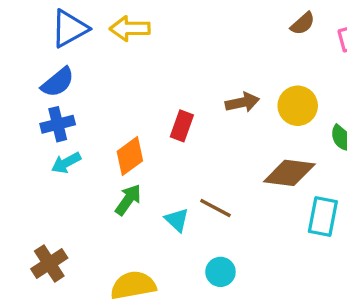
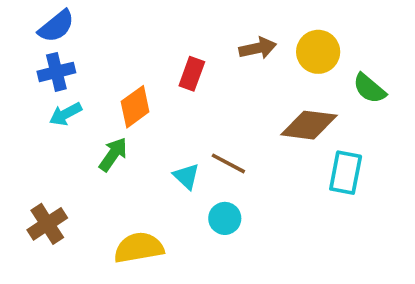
green arrow: (128, 200) -> (113, 154), moved
cyan circle: (220, 272) -> (225, 218), moved

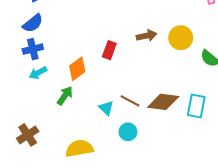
brown diamond: (309, 125) -> (163, 102), moved

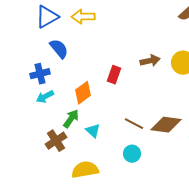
blue semicircle: (33, 23) -> (59, 49), moved, turned -90
cyan triangle: (106, 108) -> (93, 131), moved
brown cross: (28, 135) -> (56, 141), moved

